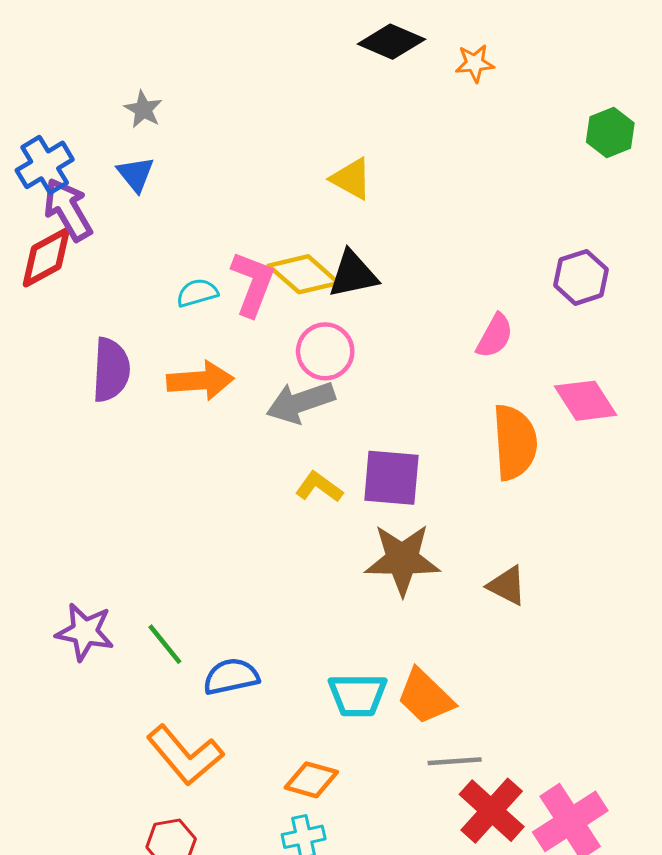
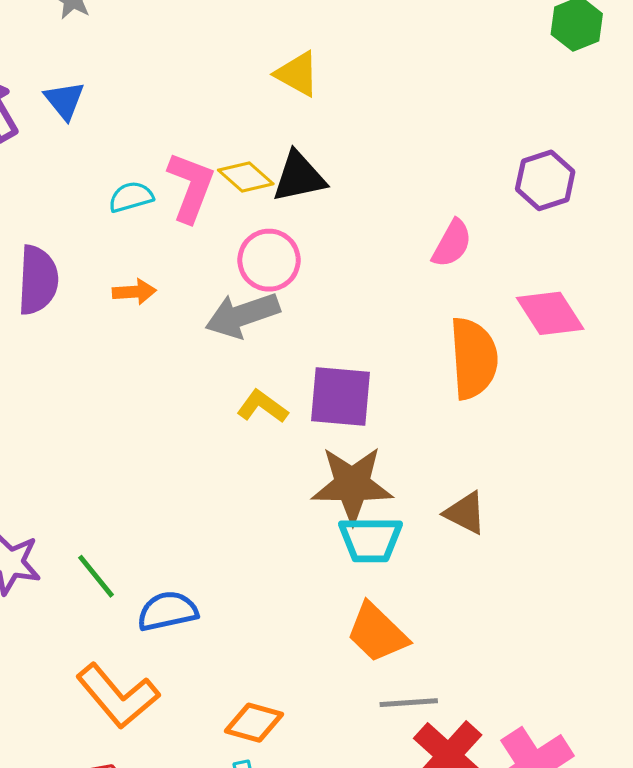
blue triangle: (136, 174) -> (64, 100), moved
yellow diamond: (304, 274) -> (246, 177), size x0.7
orange arrow: (200, 381) -> (134, 292), size x0.6
cyan trapezoid: (358, 695) -> (370, 540), moved

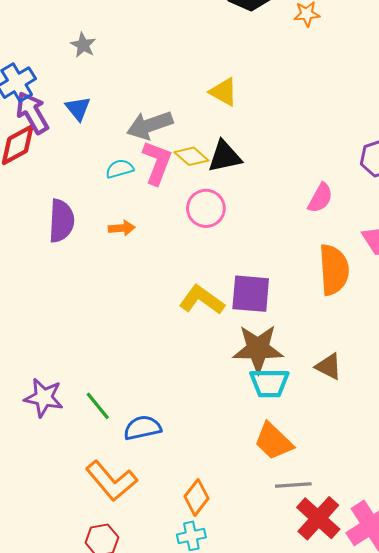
gray arrow: (242, 315) -> (150, 125), moved
yellow L-shape: (262, 407) -> (202, 300), size x1.4
orange diamond: (254, 723) -> (197, 497), turned -68

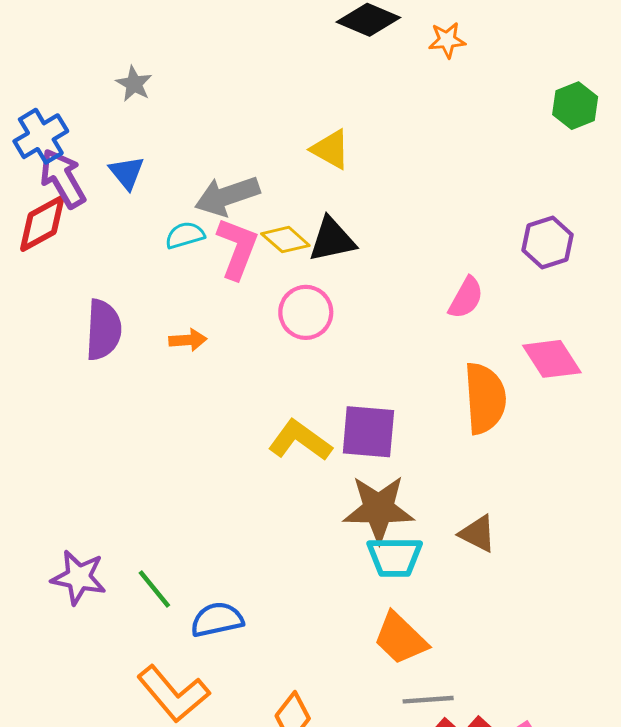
cyan semicircle: (120, 169) -> (185, 235), moved

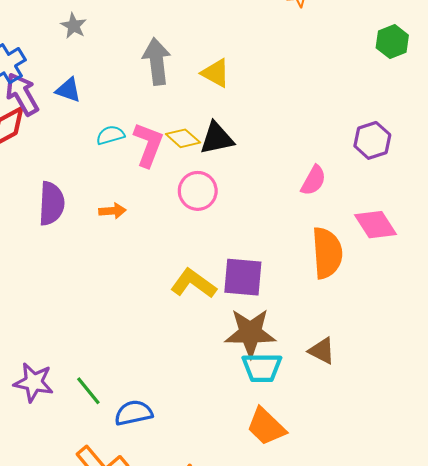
blue triangle: (127, 173) -> (68, 90), turned -32
gray arrow: (227, 196) -> (157, 62), moved, turned 102

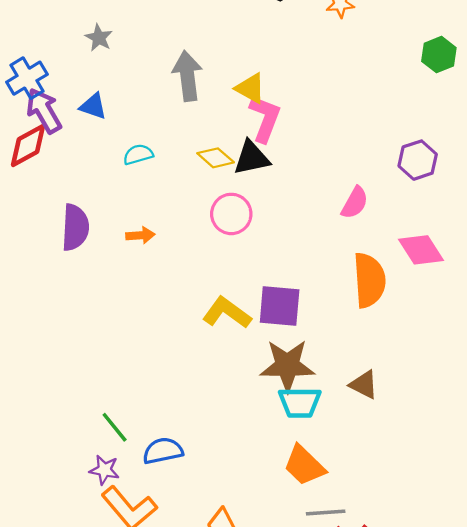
pink L-shape: (148, 145) -> (265, 119), moved
purple star: (34, 382) -> (104, 470), moved, size x0.7

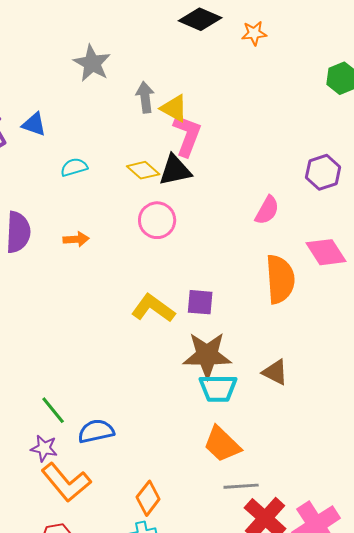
gray star: (99, 38) -> (92, 63), moved, size x1.5
gray arrow: (187, 76) -> (145, 97), moved, size x0.7
purple square: (280, 306) -> (200, 302), size x0.7

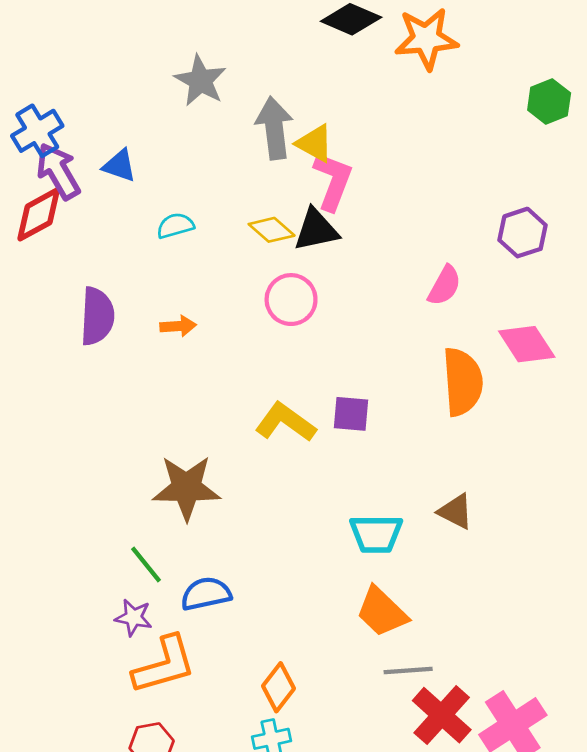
orange star: (254, 33) -> (426, 39), size x1.8
gray arrow: (145, 97) -> (274, 128), size x1.4
brown star: (207, 355) -> (186, 488), moved
orange L-shape: (66, 482) -> (164, 665), turned -66

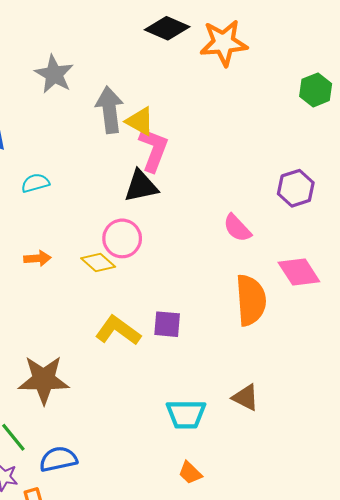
yellow diamond: (272, 230) -> (98, 263), moved
pink semicircle: (444, 286) -> (237, 228), turned 108
orange trapezoid: (382, 612) -> (190, 473), size x0.6

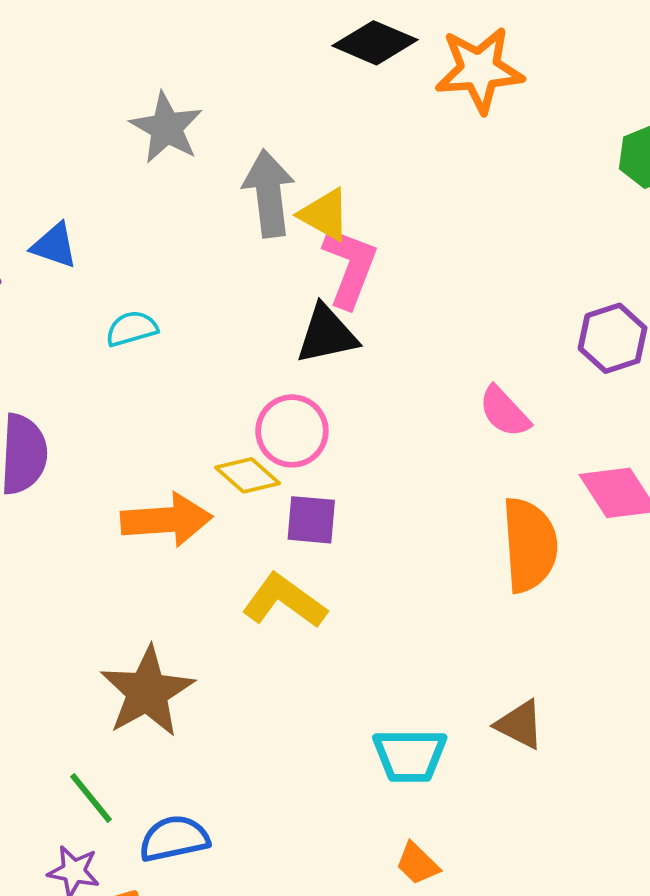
orange arrow: (37, 258) -> (166, 520), moved, size x1.8
purple square: (167, 324) -> (311, 520), moved
brown star: (44, 380) -> (147, 692), turned -30

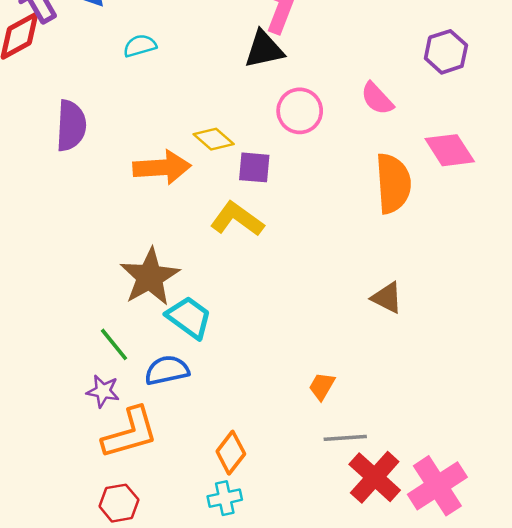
pink circle: (292, 431) -> (300, 111), moved
cyan trapezoid: (410, 755) -> (189, 317), moved, turned -144
orange trapezoid: (417, 864) -> (322, 386), turned 76

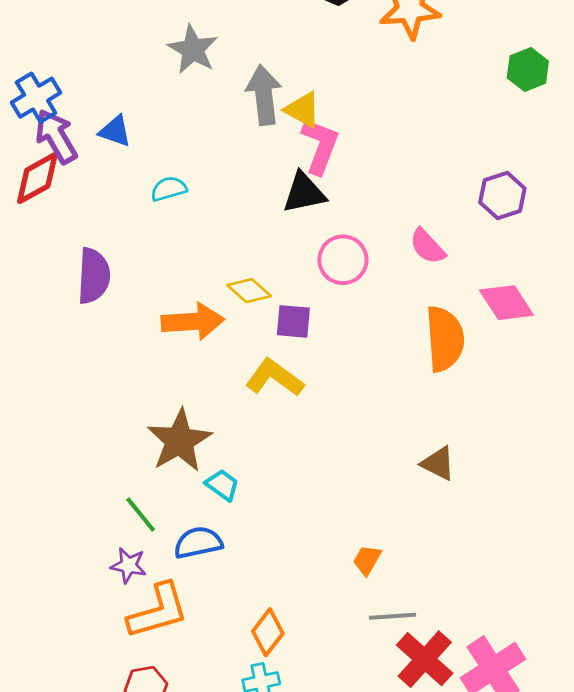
cyan trapezoid: (189, 317) -> (222, 485), size x0.7

